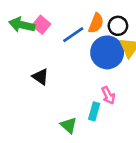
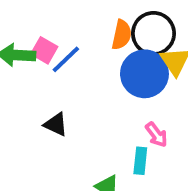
black circle: (118, 26) -> (153, 33), size x1.5
blue line: (73, 35) -> (66, 59), moved

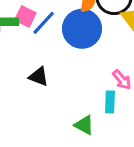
blue circle: (144, 74) -> (82, 29), moved

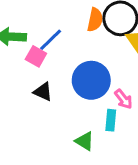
pink square: (25, 16) -> (36, 56), moved
blue circle: (82, 29) -> (91, 80), moved

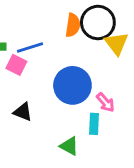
blue line: (51, 40) -> (30, 48), turned 30
black triangle: (43, 92) -> (23, 112), moved

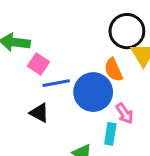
orange semicircle: (73, 25) -> (113, 70), moved, turned 140
blue line: (30, 48) -> (56, 83), moved

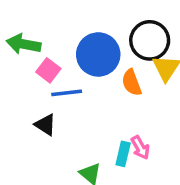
blue circle: (93, 92) -> (98, 54), moved
pink arrow: (125, 113) -> (140, 147), moved

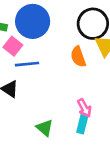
blue circle: (98, 54) -> (33, 21), moved
cyan rectangle: (123, 154) -> (82, 124), moved

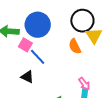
blue line: (27, 64) -> (38, 57), turned 60

